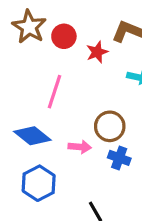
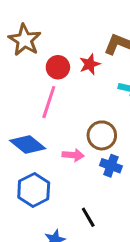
red circle: (64, 36) -> (58, 67), moved

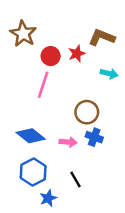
blue diamond: (28, 144) -> (31, 136), moved
pink arrow: (73, 155) -> (68, 142), moved
blue hexagon: (34, 190) -> (33, 172), moved

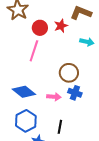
black line: (76, 179) -> (60, 127), turned 40

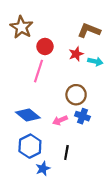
red star: (61, 26) -> (76, 54), moved
pink arrow: (54, 97) -> (60, 120), turned 152

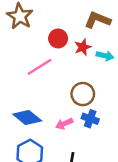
red circle: (45, 46) -> (58, 38), moved
pink line: (39, 71) -> (40, 67), turned 40

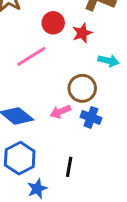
cyan arrow: (105, 56) -> (108, 61), moved
pink arrow: (64, 124) -> (60, 112), moved

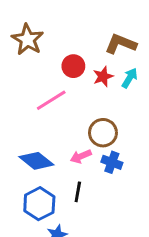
cyan arrow: (108, 61) -> (130, 78), moved, turned -72
black line: (69, 167) -> (78, 192), moved

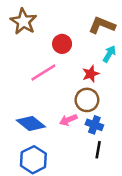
red star: (103, 76) -> (91, 74), moved
black line: (78, 192) -> (98, 150), moved

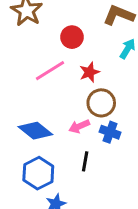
red star: (91, 74) -> (90, 72), moved
black line: (98, 150) -> (85, 161), moved

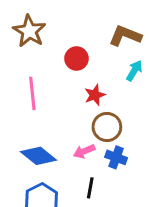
pink line: (50, 71) -> (32, 93), moved, turned -64

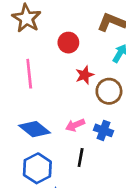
brown circle: (107, 127) -> (109, 91), moved

